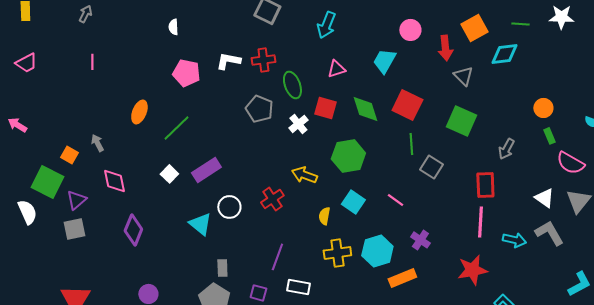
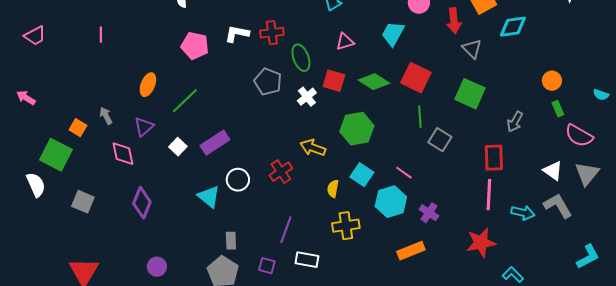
green diamond: (365, 109) -> (374, 82), turned -40
purple triangle: (76, 200) -> (144, 127), moved
gray square: (74, 229) -> (83, 202), turned 35
cyan hexagon: (377, 251) -> (391, 202), moved

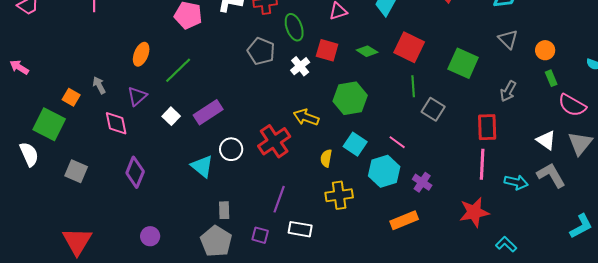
gray triangle: (472, 49) -> (508, 39), moved
green diamond: (374, 82) -> (367, 51), size x0.7
red cross: (281, 172) -> (274, 141), size x1.4

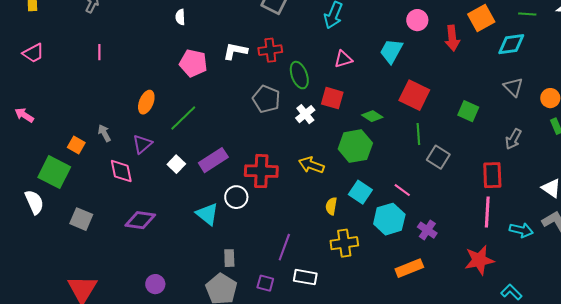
green diamond: (367, 51) -> (372, 116), moved
green square: (463, 63) -> (468, 111), size x0.7
red cross: (274, 141) -> (261, 171), moved, turned 36
purple diamond: (135, 172) -> (140, 220), turned 76

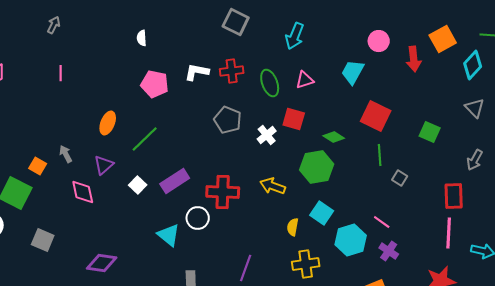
cyan diamond: (511, 44) -> (473, 65), turned -40
green ellipse: (299, 75) -> (270, 83), moved
gray square: (438, 157) -> (400, 178), size x0.7
pink line: (402, 190) -> (382, 222), moved
purple diamond: (140, 220) -> (102, 263), moved

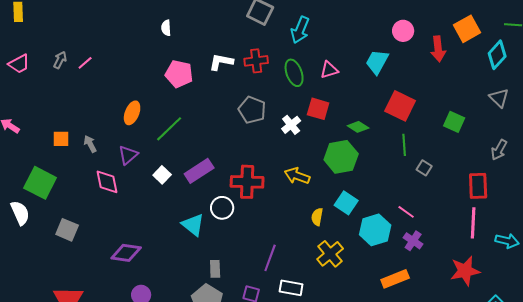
gray arrow: (54, 25) -> (60, 60), moved
cyan arrow: (295, 36) -> (300, 30), moved
pink line: (61, 73) -> (85, 63), turned 49
orange square: (38, 166) -> (61, 139), moved, turned -30
yellow cross: (306, 264) -> (330, 254), turned -32

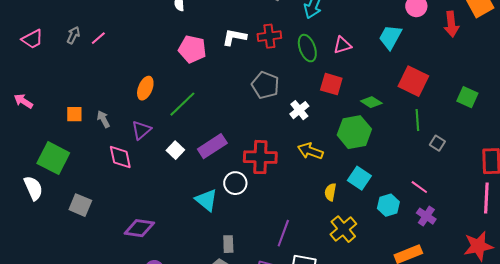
white cross: (291, 125) -> (299, 110), moved
cyan hexagon: (375, 230) -> (388, 205), size x0.7

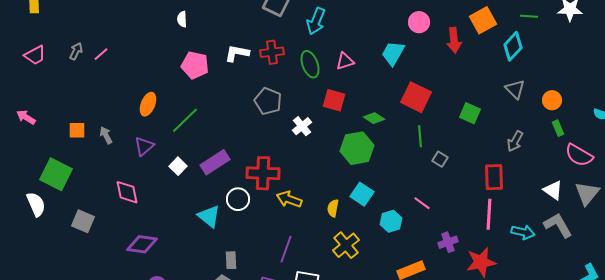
yellow arrow: (310, 151) -> (289, 199), moved
pink diamond: (120, 157) -> (127, 192), moved
purple cross: (426, 216) -> (448, 242), moved, turned 36

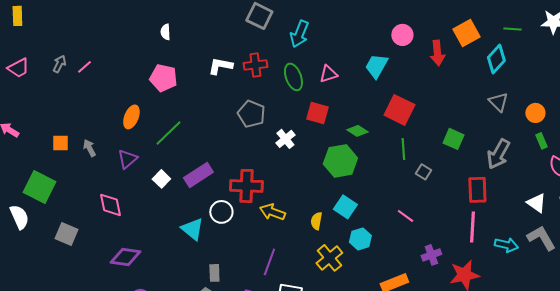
pink pentagon: (195, 65) -> (163, 78), moved
green square: (470, 113) -> (453, 139), moved
gray arrow: (515, 141) -> (498, 154), size x1.4
cyan hexagon: (391, 221) -> (360, 239), moved

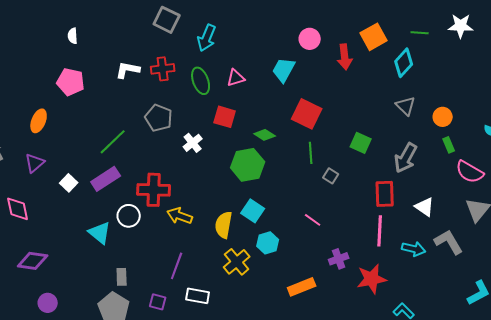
green line: (168, 133) -> (113, 142), moved
white triangle: (536, 203) -> (425, 207), moved
yellow semicircle: (316, 221) -> (224, 225), size x1.5

